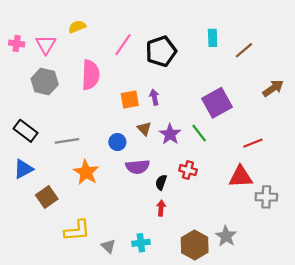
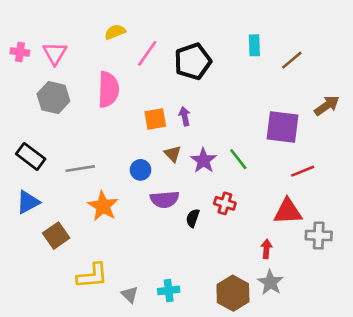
yellow semicircle: (77, 27) -> (115, 32), moved
purple square: (217, 103) -> (282, 127), moved, turned 36
red arrow: (161, 208) -> (266, 249), moved

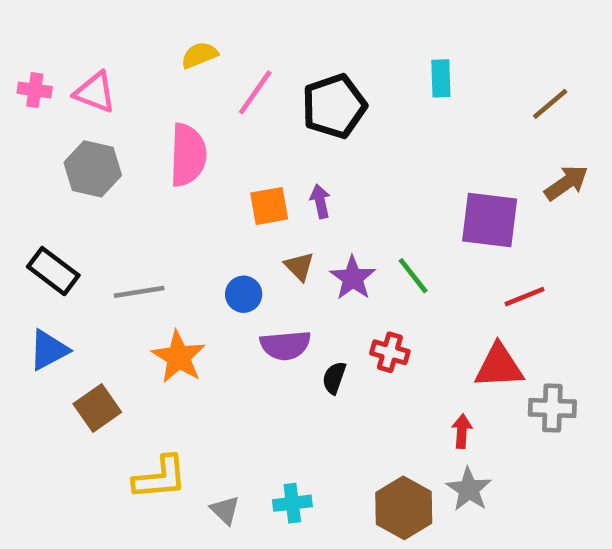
pink triangle: (55, 53) -> (95, 92), turned -40
brown line: (292, 60) -> (550, 104), moved

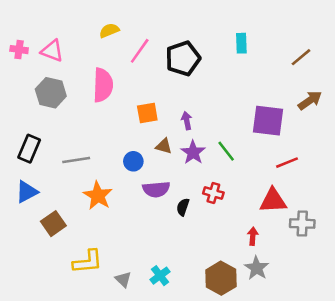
purple arrow: (320, 201) -> (187, 121), moved
brown triangle: (299, 266) -> (164, 146), turned -30
black rectangle: (53, 271) -> (29, 149), turned 76
cyan cross: (292, 503) -> (160, 276), turned -30

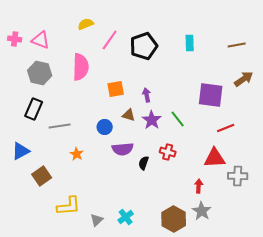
cyan rectangle: (241, 43) -> (190, 43), moved
brown line: (301, 57) -> (237, 45), turned 30
black rectangle: (29, 149) -> (34, 109), moved
orange star: (98, 196) -> (77, 154), size x0.6
gray triangle: (123, 279) -> (97, 220), turned 32

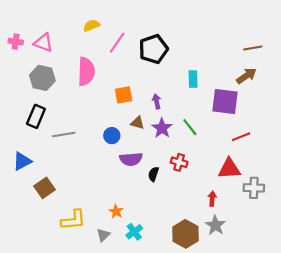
cyan rectangle: (190, 43) -> (193, 79), moved
brown arrow: (244, 79) -> (246, 76), moved
orange star: (77, 154) -> (116, 211), moved

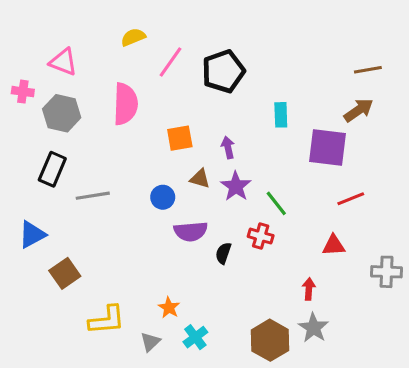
pink cross: (16, 42) -> (23, 92), moved
green line: (190, 127) -> (276, 203), moved
red triangle: (229, 169) -> (334, 245), size x0.7
gray cross: (254, 188) -> (387, 272), moved

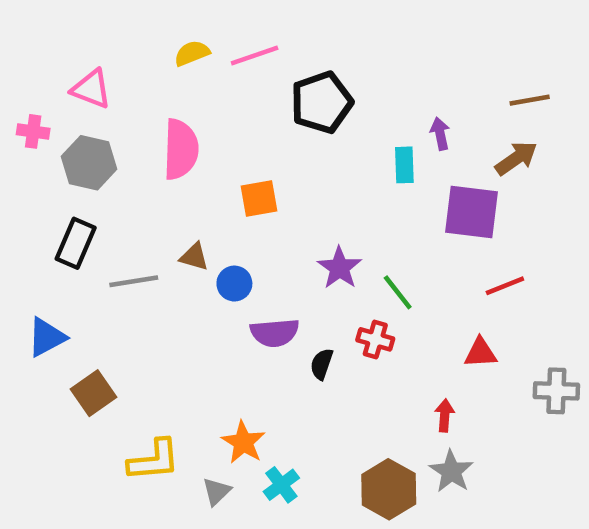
pink line: (170, 62) -> (255, 55), moved, turned 36
purple arrow: (228, 147) -> (440, 134), moved
brown triangle: (200, 179) -> (194, 257), moved
orange star: (169, 308) -> (243, 442), size x1.4

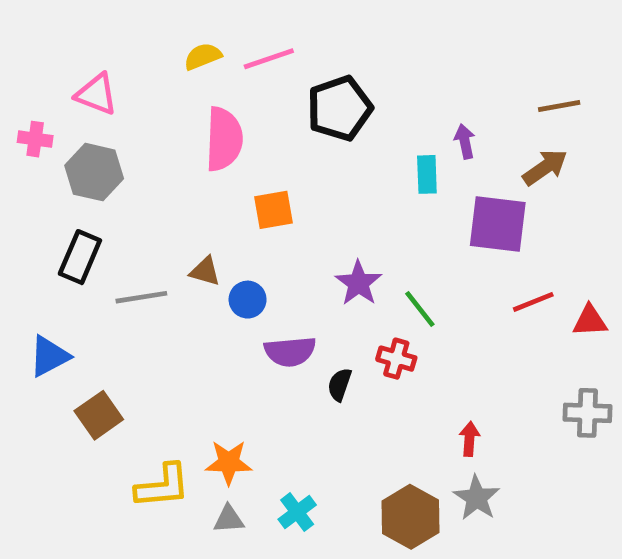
pink semicircle: (181, 149) -> (224, 139), moved
red triangle: (480, 353) -> (590, 321), moved
orange star: (243, 442) -> (229, 462), moved, turned -30
gray triangle: (216, 491) -> (229, 519), turned 40

